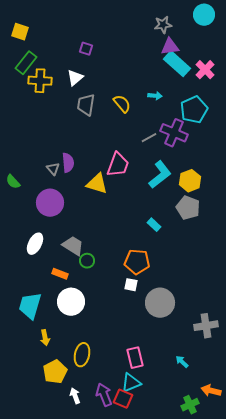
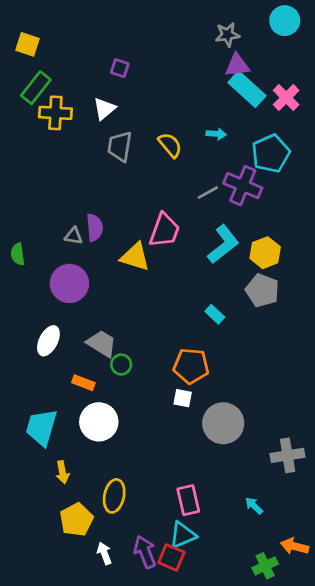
gray triangle: (53, 169) -> (74, 236), turned -40
green semicircle: (13, 182) -> (18, 254), turned 35

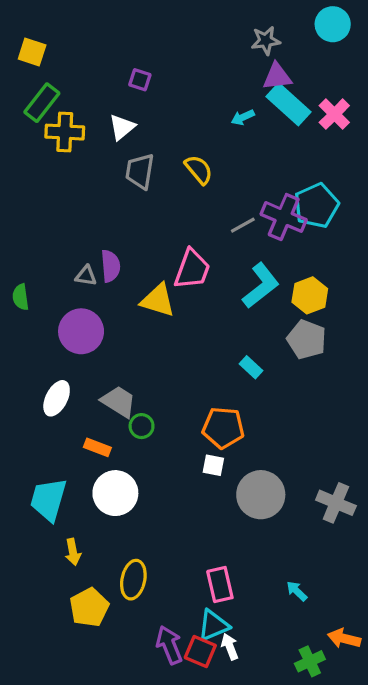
cyan arrow: (216, 134) -> (243, 117), moved, turned 150
cyan pentagon: (271, 153) -> (316, 206), moved
gray cross: (288, 455) -> (336, 503), moved, turned 32
white arrow: (104, 553) -> (230, 647), moved

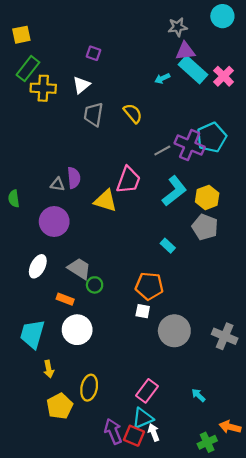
yellow square: (32, 52) -> (21, 35), turned -30
pink rectangle: (220, 585) -> (147, 391), turned 50

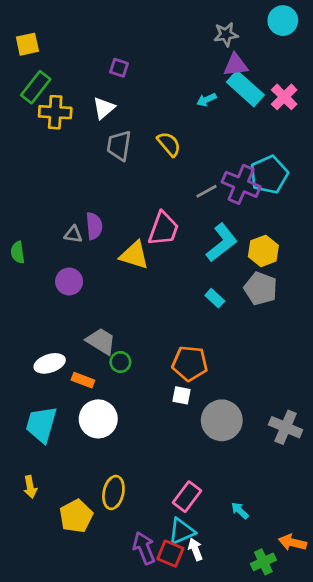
purple circle: (54, 222) -> (69, 282), size x0.7
cyan rectangle: (168, 246) -> (215, 298), moved
white ellipse: (38, 266) -> (50, 363), moved, turned 45
yellow arrow: (49, 369) -> (30, 487), moved
cyan arrow: (198, 395) -> (240, 511), moved

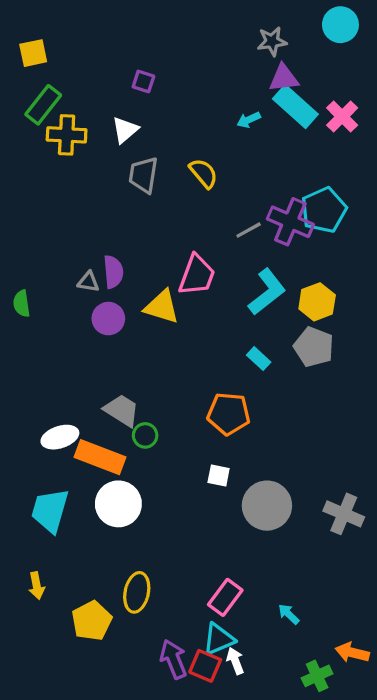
purple circle: (69, 282) -> (108, 319), moved
orange pentagon: (190, 363) -> (229, 414), moved
orange rectangle: (83, 380) -> (100, 457), size x1.8

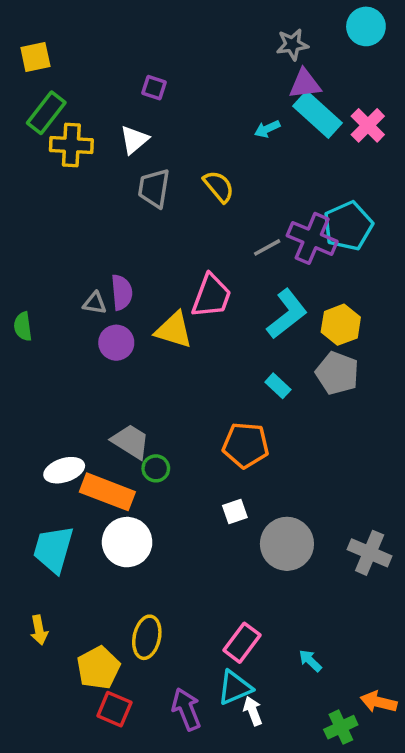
white square: (219, 475) -> (235, 512), turned -30
red square: (205, 666) -> (114, 709), moved

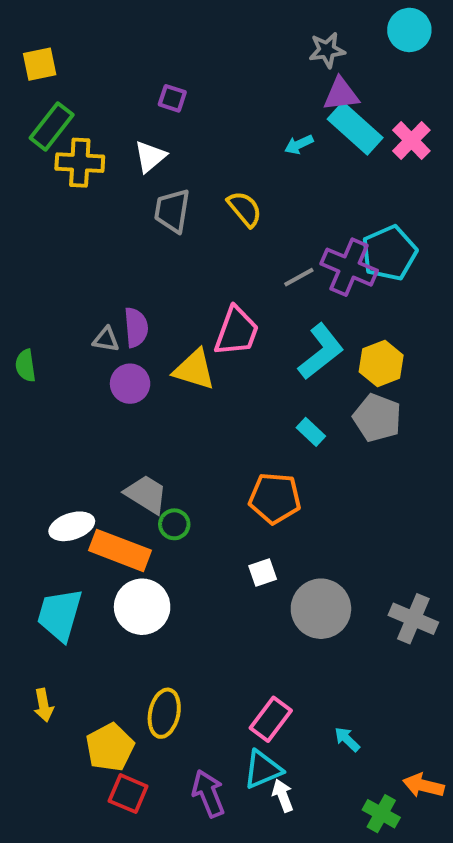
green cross: (341, 727) -> (381, 814), turned -36

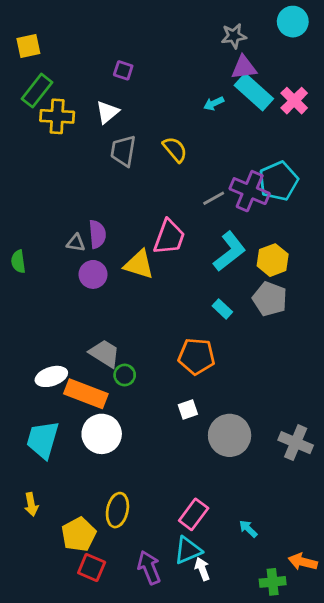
green cross: (381, 814) -> (273, 582), turned -35

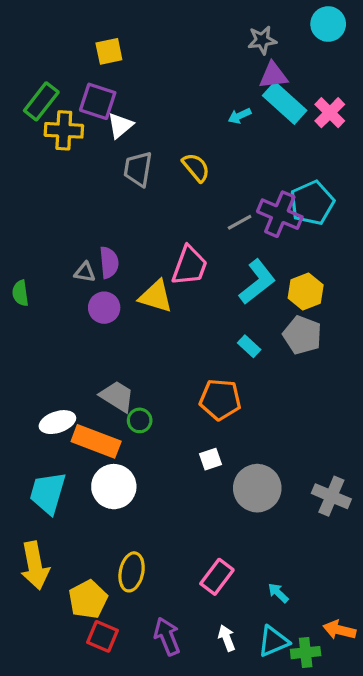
yellow square: (28, 46) -> (109, 51), moved
purple square: (123, 70) -> (98, 101), moved, size x1.6
yellow arrow: (31, 504) -> (35, 565), size x1.8
cyan triangle: (188, 550) -> (273, 641), moved

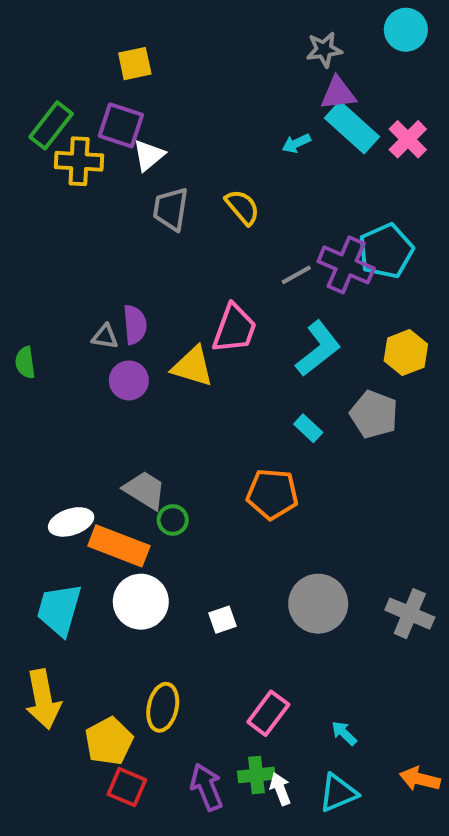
yellow hexagon: (306, 292) -> (406, 353), moved
white square: (211, 459) -> (223, 620), moved
green cross: (306, 653) -> (256, 775), moved

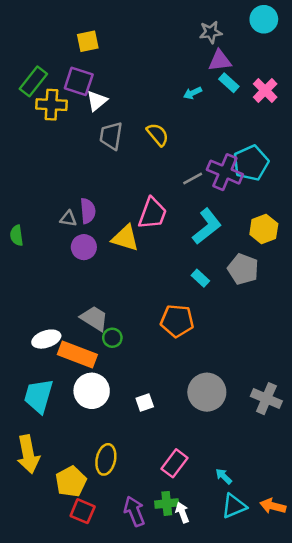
cyan rectangle: (352, 127) -> (229, 83), size x0.6
cyan triangle: (338, 793) -> (234, 506), moved

